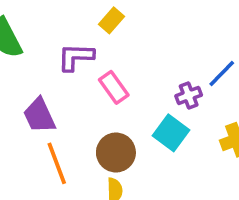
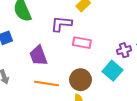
pink rectangle: (114, 87) -> (82, 43), turned -48
orange line: (57, 163) -> (46, 84), turned -65

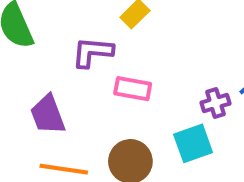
cyan square: (113, 71) -> (193, 143), turned 30

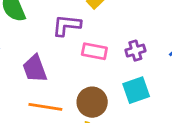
purple cross: (215, 103) -> (135, 51), moved

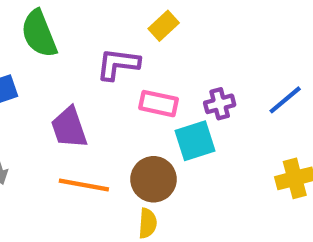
cyan square: (136, 90) -> (195, 141), moved

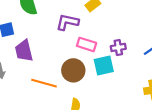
purple trapezoid: (69, 128) -> (24, 51), moved
brown circle: (154, 179) -> (73, 70), moved

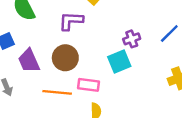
pink rectangle: (87, 44) -> (89, 85), moved
brown circle: (73, 70) -> (65, 58), moved

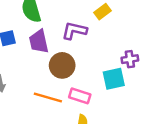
purple trapezoid: (29, 61) -> (39, 41), moved

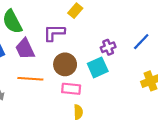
brown circle: (62, 65) -> (65, 64), moved
orange line: (48, 97) -> (30, 79), moved

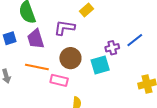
blue line: (141, 42) -> (135, 40), moved
pink rectangle: (71, 89) -> (59, 80), moved

